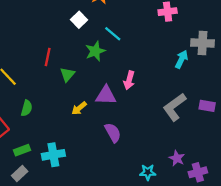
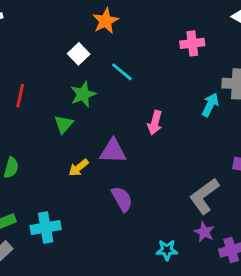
green star: (95, 51) -> (83, 94), moved
red line: (48, 57) -> (20, 96), moved
pink arrow: (129, 80) -> (155, 123), moved
gray L-shape: (175, 107) -> (204, 196), moved

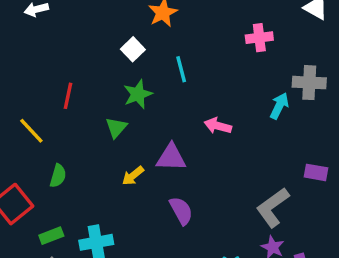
cyan line: (122, 72) -> (181, 69), turned 35
pink arrow: (155, 123) -> (218, 126), turned 90

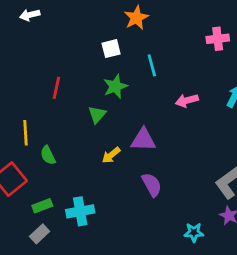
white square: (133, 49) -> (111, 49), turned 30
pink arrow: (218, 126) -> (187, 100), moved, turned -30
yellow line: (31, 131) -> (25, 133), moved, turned 40
green semicircle: (58, 176) -> (48, 155), turned 138

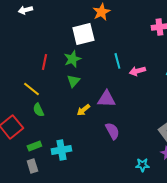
white square: (111, 49) -> (83, 34), size x1.6
cyan line: (152, 65) -> (117, 61), moved
green star: (115, 86) -> (72, 59), moved
yellow line: (25, 133) -> (31, 89), moved, turned -48
gray rectangle: (40, 234) -> (32, 166), turned -64

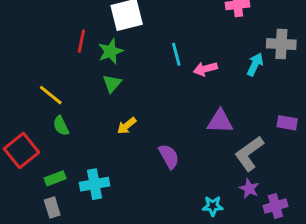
red line: (44, 62) -> (81, 41), moved
purple triangle: (106, 99) -> (220, 121), moved

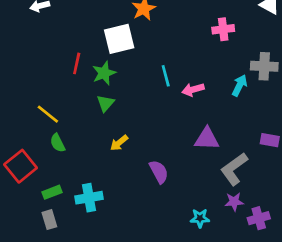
purple star: (249, 188) -> (234, 202), turned -30

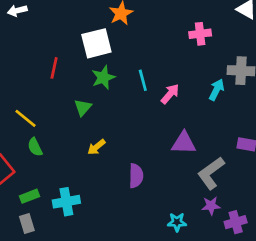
green star: (104, 73) -> (103, 77), moved
pink arrow: (193, 89) -> (170, 94), turned 145
purple semicircle: (159, 172) -> (136, 176), turned 30

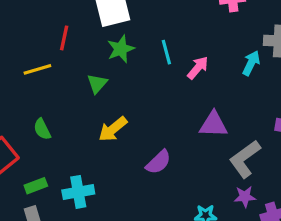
yellow line: (25, 118) -> (37, 69), moved, turned -55
yellow arrow: (96, 147) -> (113, 129), size x1.4
purple semicircle: (136, 176) -> (158, 162), turned 45

